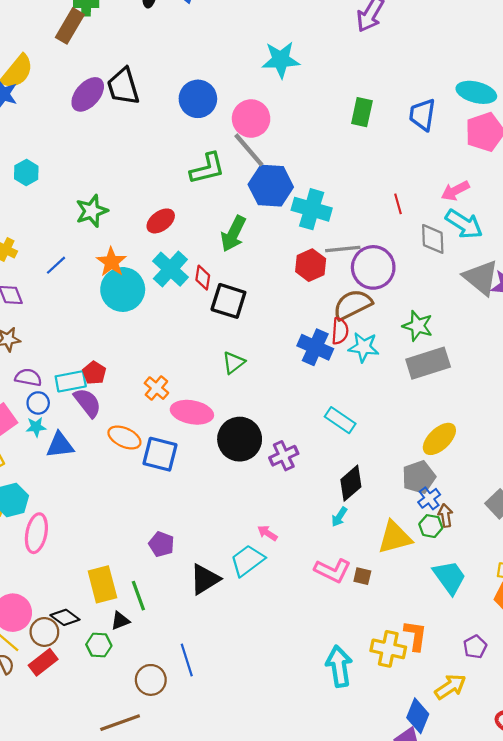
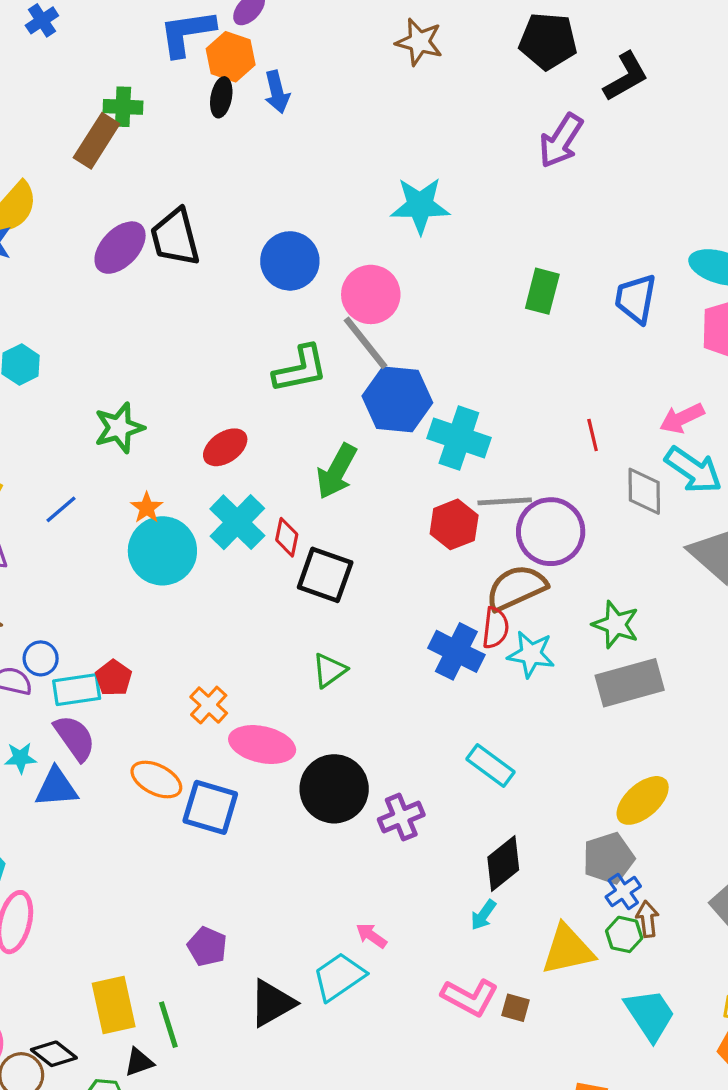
orange star: (111, 262) -> (147, 508), size x0.7
blue circle: (38, 403) -> (41, 658), moved
purple semicircle: (88, 403) -> (75, 738), moved

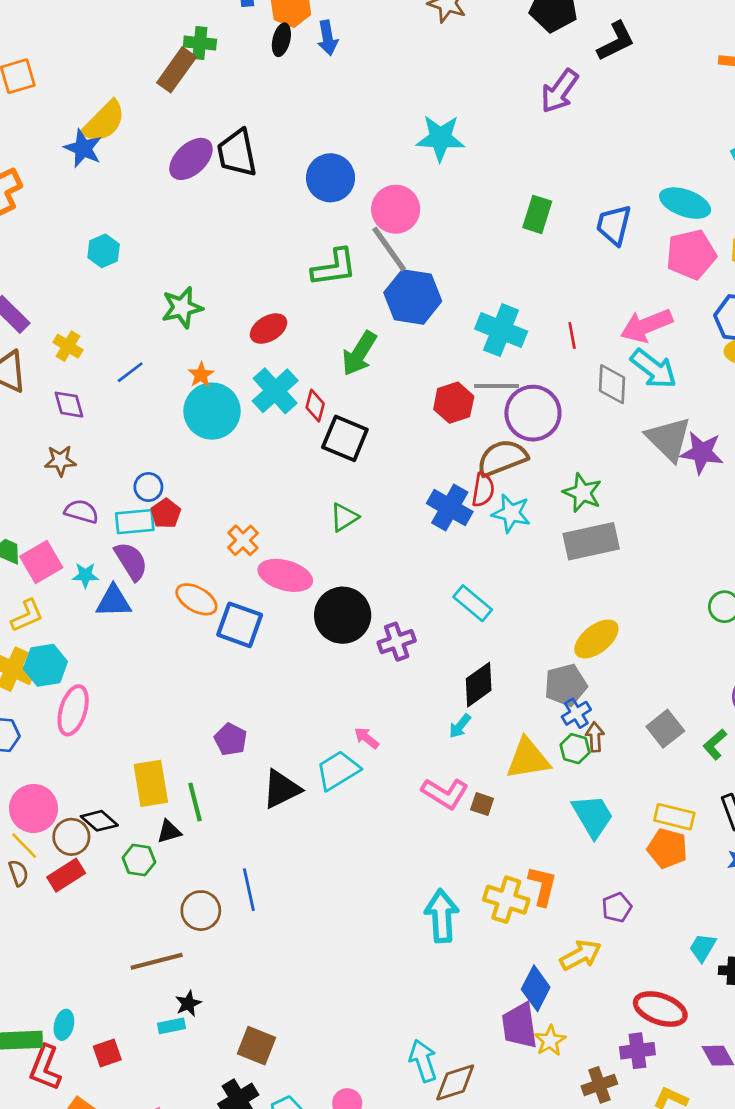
pink arrow: (682, 418) -> (646, 326), size x1.4
cyan cross: (459, 438) -> (501, 330), moved
blue circle: (41, 658) -> (148, 487), moved

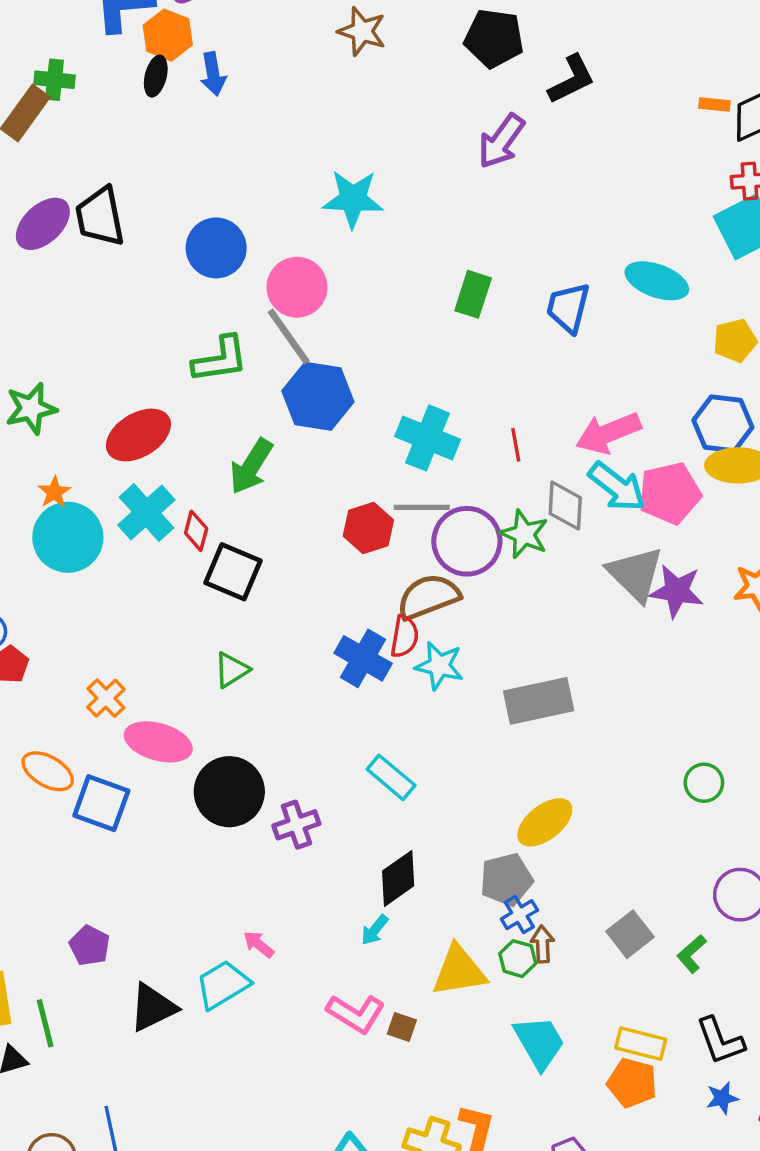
pink pentagon: (691, 254) -> (670, 493), moved
red ellipse: (269, 329) -> (138, 435), size x1.4
green star: (582, 493) -> (524, 534), moved

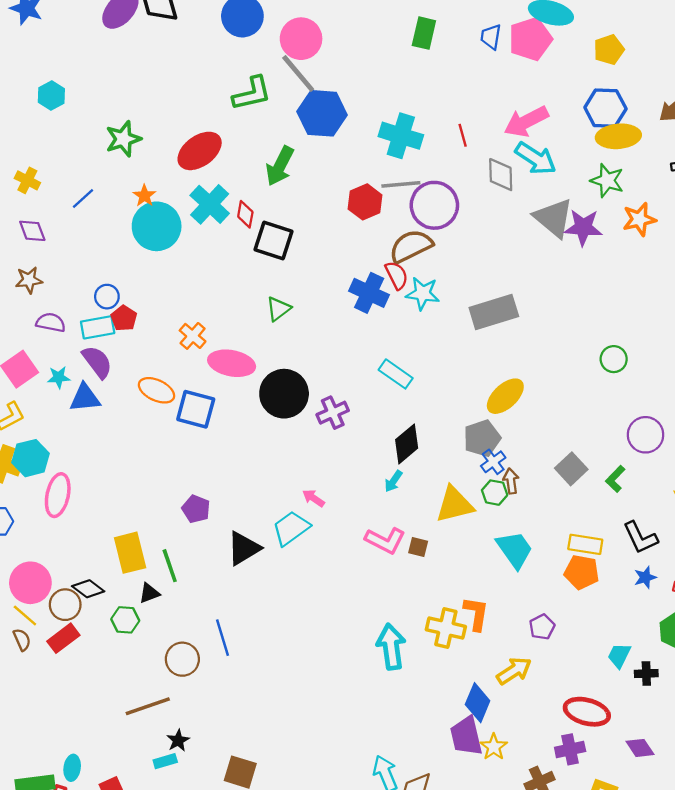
blue trapezoid: (568, 308) -> (491, 37), size x0.7
pink pentagon: (670, 493) -> (530, 39), moved
green star: (524, 534) -> (607, 180), moved
red semicircle: (404, 637) -> (397, 275), turned -32

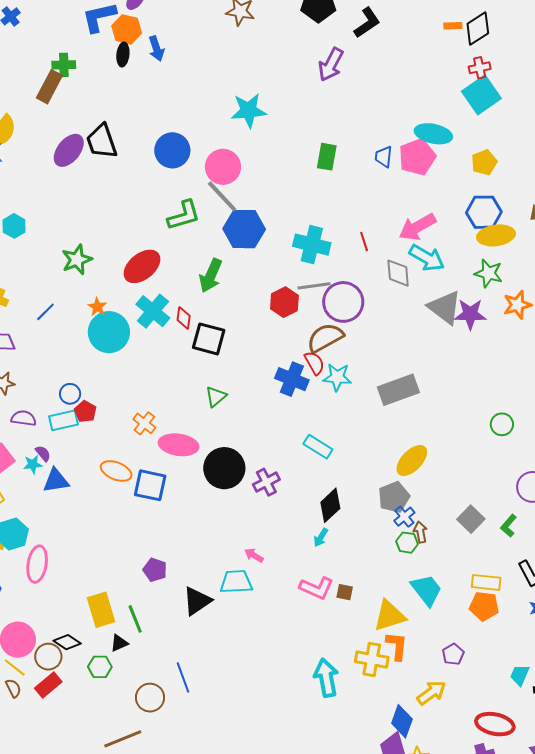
purple semicircle: (97, 362) -> (43, 453), moved, size x0.6
yellow triangle: (454, 505) -> (389, 616), moved
cyan trapezoid: (291, 528) -> (236, 582), turned 36

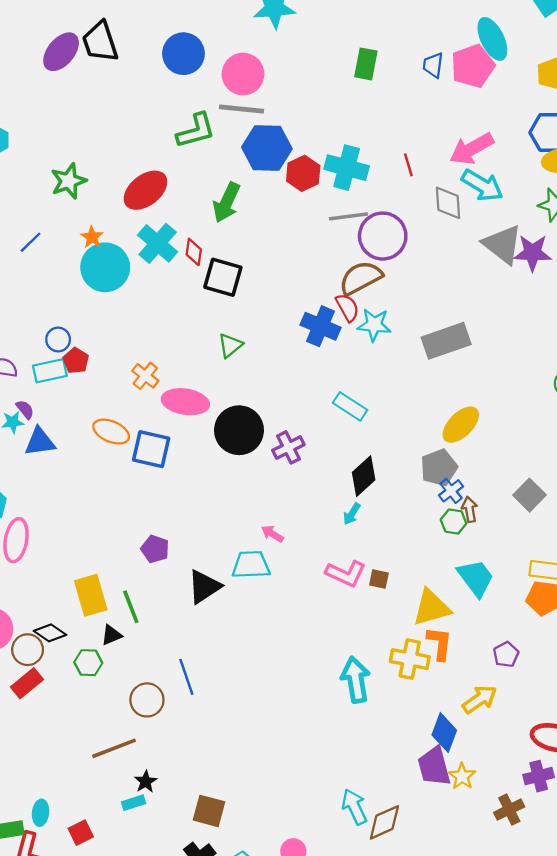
cyan ellipse: (433, 134) -> (492, 39), turned 51
gray line: (222, 196) -> (241, 109), turned -42
red hexagon: (284, 302) -> (303, 173), moved

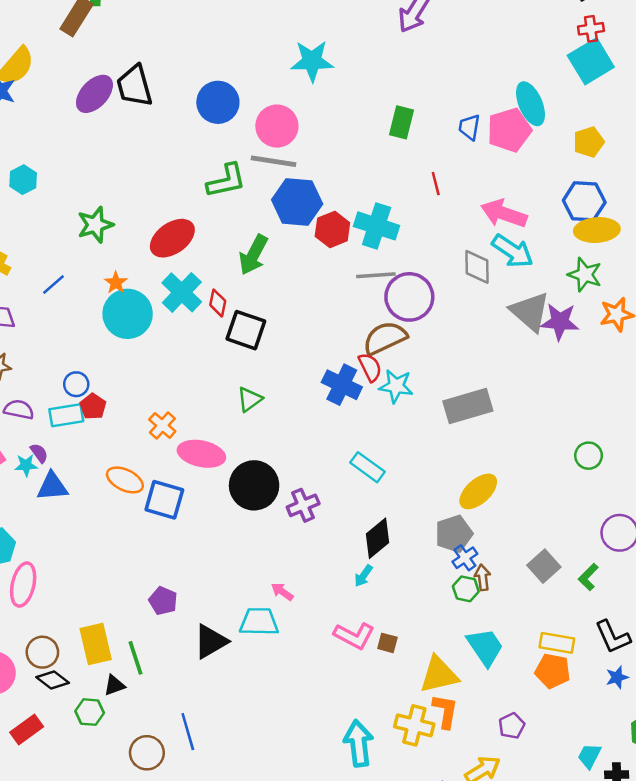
pink arrow: (472, 149) -> (504, 214), turned 45
red line: (408, 165) -> (436, 184), moved
brown circle: (28, 650) -> (42, 652), moved

